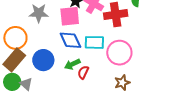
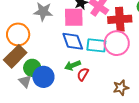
pink circle: (119, 53) -> (117, 43), moved
blue circle: (43, 60) -> (43, 77), moved
green circle: (12, 82) -> (32, 68), moved

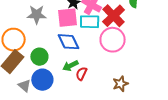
red cross: (120, 19) -> (114, 16), turned -35
cyan rectangle: (96, 45) -> (90, 22), moved
green circle: (32, 68) -> (39, 57), moved

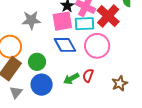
pink circle: (113, 40) -> (97, 46), moved
green arrow: (70, 66) -> (71, 79), moved
red semicircle: (81, 74) -> (88, 75), moved
gray triangle: (24, 86) -> (16, 92), moved, turned 32

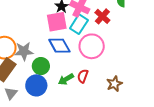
red cross: (108, 16) -> (102, 16), size x0.7
gray star: (31, 20) -> (24, 51), moved
cyan rectangle: (85, 24) -> (79, 24), turned -54
green circle: (37, 62) -> (41, 66), moved

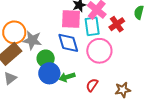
cyan rectangle: (79, 24) -> (92, 26), turned -54
red semicircle: (83, 76) -> (92, 85), moved
brown star: (114, 84) -> (123, 90), moved
blue circle: (36, 85) -> (49, 73), moved

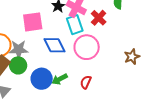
pink square: (71, 19) -> (33, 22), moved
green circle: (46, 59) -> (18, 65), moved
brown star: (123, 90) -> (132, 57), moved

